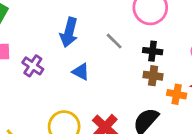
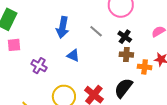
black cross: (153, 51) -> (125, 37), turned 32
purple cross: (33, 66) -> (39, 66), moved

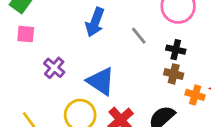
black cross: (125, 37) -> (176, 50), turned -32
blue triangle: (73, 55) -> (101, 81), moved, size x1.6

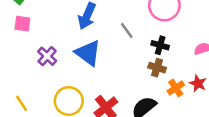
blue triangle: (101, 81) -> (88, 53), moved
orange cross: (195, 95) -> (176, 88), turned 36

